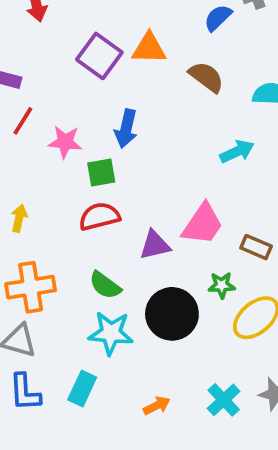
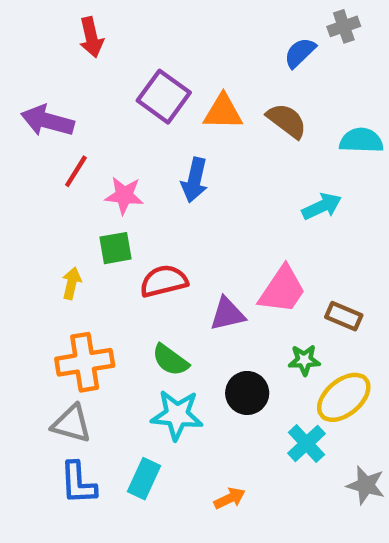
orange triangle: (149, 48) -> (223, 112), moved
green square: (101, 172) -> (115, 248), moved
black circle: (172, 314) -> (247, 393), size x0.7
cyan cross: (224, 400) -> (306, 443), moved

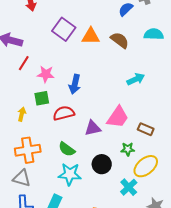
cyan semicircle: (361, 141) -> (154, 34), moved
blue arrow: (194, 180) -> (75, 84), moved

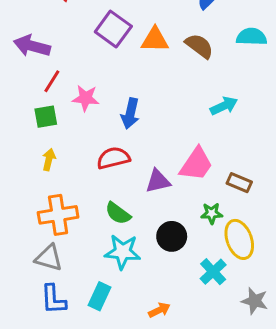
green square: (42, 98) -> (46, 117), moved
yellow ellipse: (146, 166) -> (239, 239), turned -70

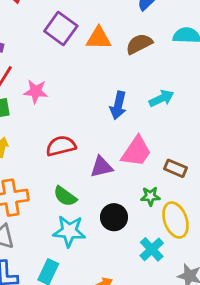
brown semicircle: (199, 46) -> (139, 44), turned -64
blue arrow: (130, 114) -> (118, 105), moved

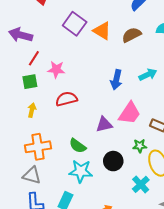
orange triangle: (99, 38) -> (102, 31), turned 30
red semicircle: (61, 146) -> (66, 99), moved

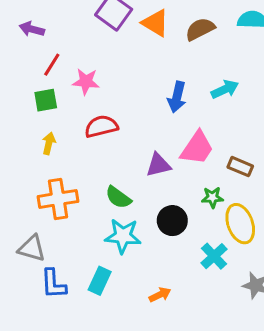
purple arrow: (21, 35) -> (32, 29), size x0.7
gray triangle: (32, 175) -> (32, 248), moved

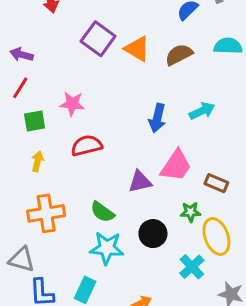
red line: (52, 65) -> (20, 88), moved

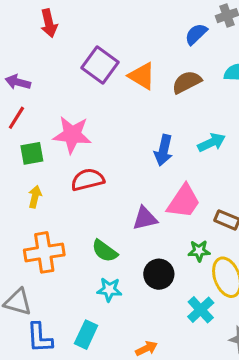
pink star: (72, 104) -> (72, 135), size x1.4
cyan star: (107, 248) -> (109, 290), size x0.7

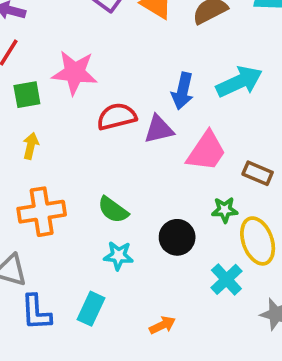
cyan arrow: (212, 143) -> (239, 82), size x1.4
red semicircle: (88, 180) -> (117, 117), moved
purple triangle: (145, 218) -> (159, 129), moved

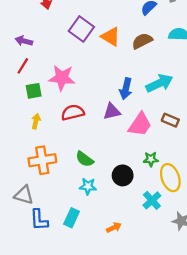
red semicircle: (117, 117) -> (73, 113), moved
brown rectangle: (258, 173) -> (170, 120), moved

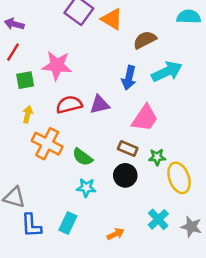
brown semicircle: (142, 41) -> (145, 40), moved
purple triangle: (112, 111) -> (100, 105), moved
brown rectangle: (170, 120) -> (128, 149), moved
orange cross: (42, 160) -> (47, 144), moved, turned 36
cyan cross: (152, 200) -> (158, 219), moved

